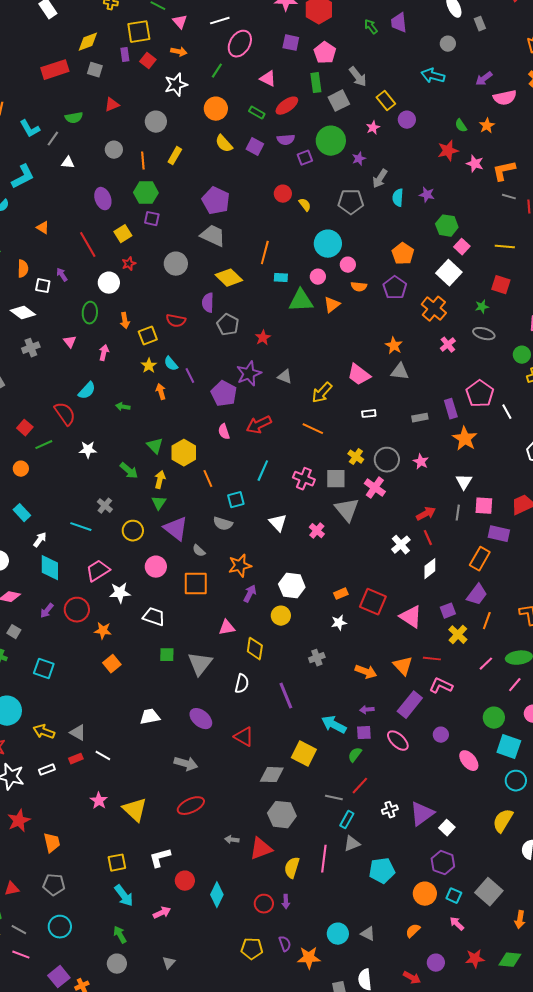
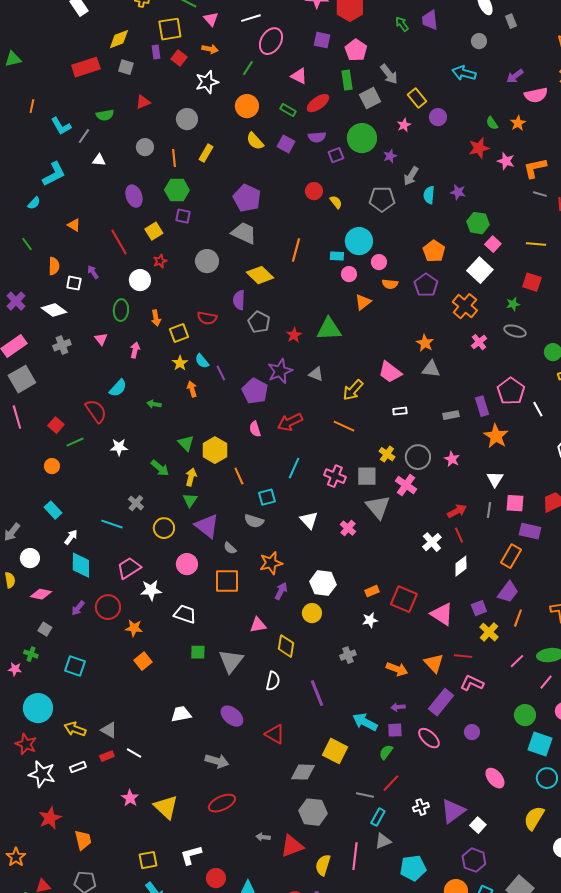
cyan rectangle: (281, 278) -> (337, 256), moved
green triangle: (301, 301) -> (329, 329), moved
pink ellipse: (469, 761) -> (495, 778), moved

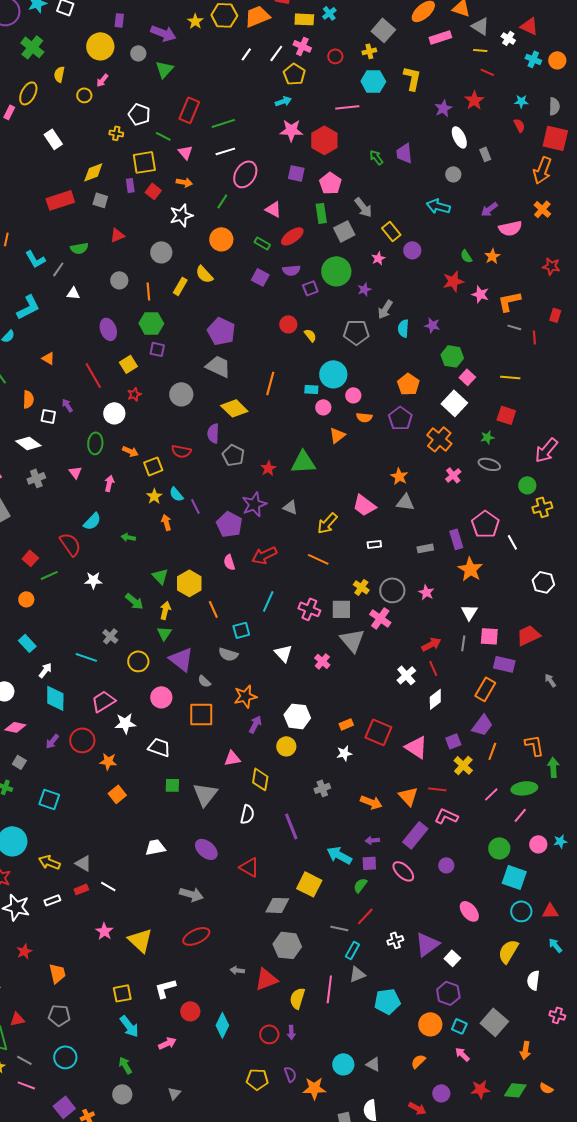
yellow semicircle: (255, 141) -> (204, 274), moved
orange arrow: (156, 318) -> (130, 451), turned -56
red star: (50, 818) -> (24, 951), size x0.7

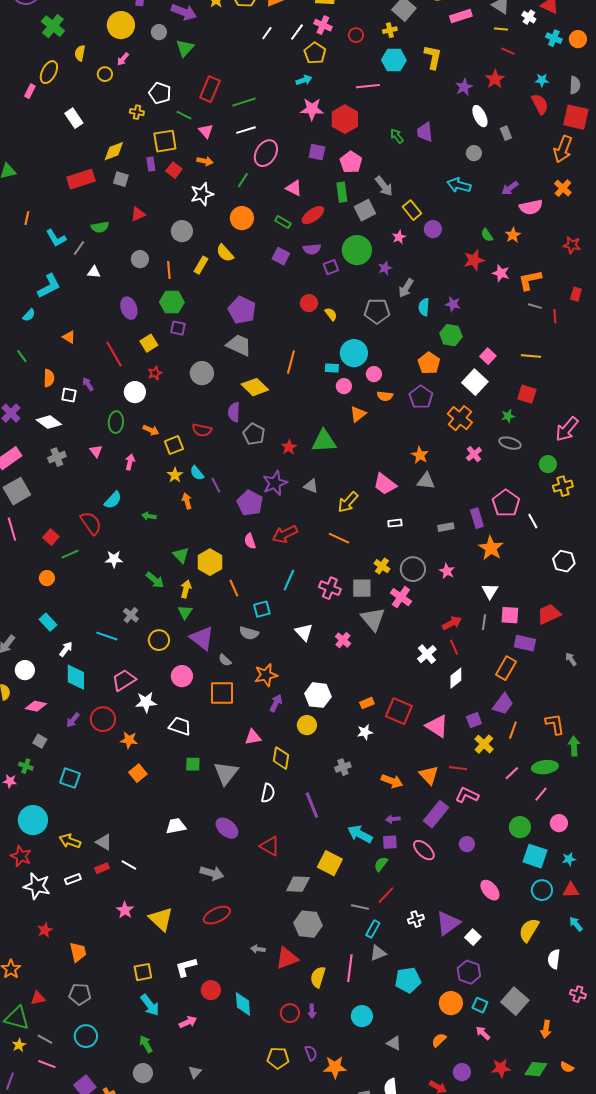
red semicircle: (519, 125) -> (540, 104), size x1.5
green hexagon: (452, 356) -> (451, 335), moved
cyan star: (560, 841) -> (569, 859), moved
cyan diamond: (222, 1025) -> (243, 1004), turned -30
cyan circle: (343, 1064) -> (362, 1016), moved

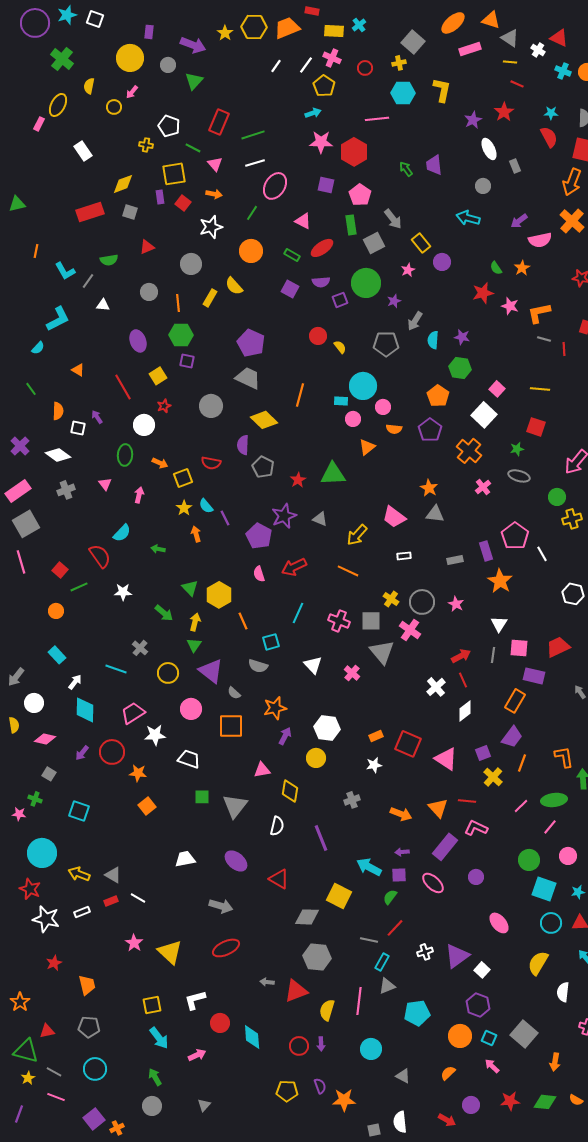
orange cross: (563, 188) -> (572, 221), size x1.4

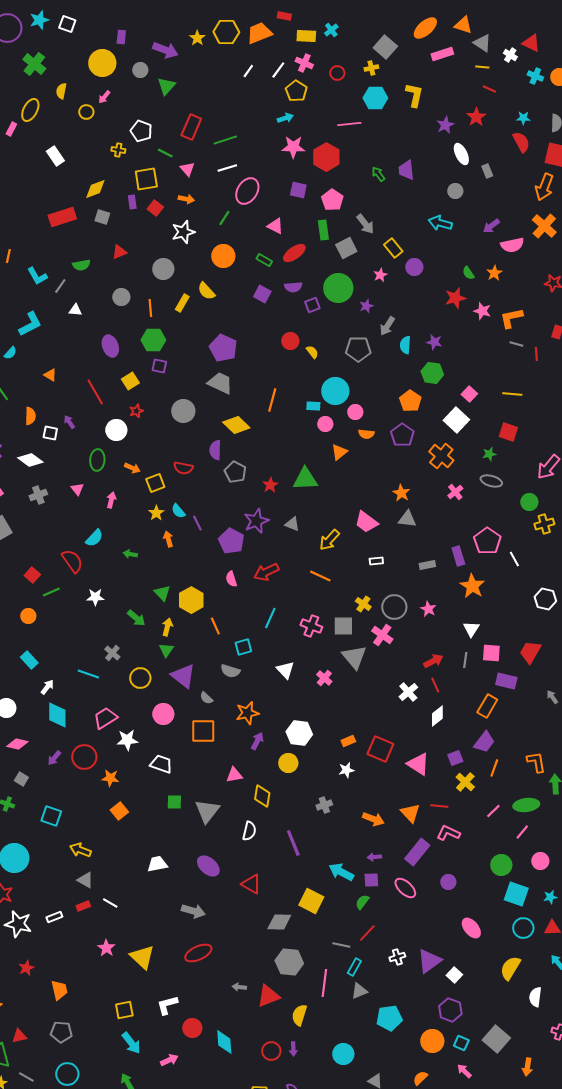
red trapezoid: (558, 647) -> (530, 652), turned -35
yellow arrow: (79, 874) -> (80, 850), moved
pink line: (359, 1001) -> (324, 983), moved

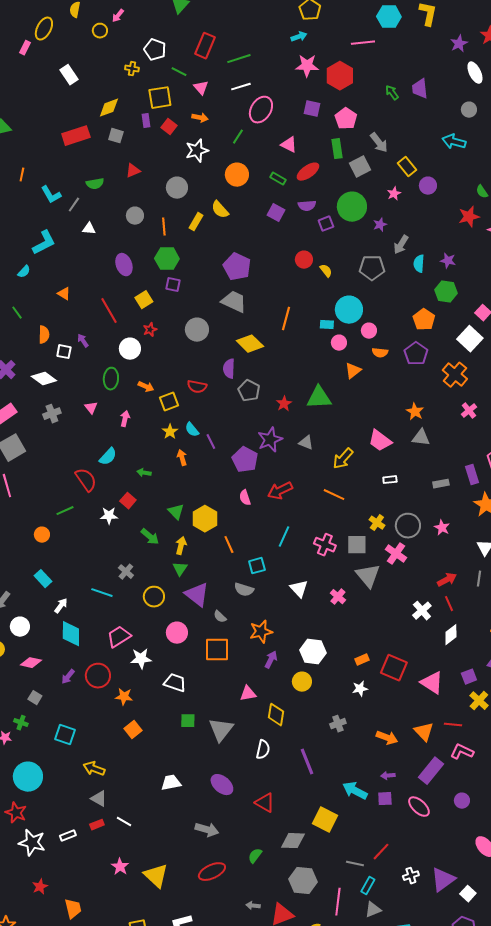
red square: (32, 575) -> (128, 501), moved
green semicircle: (362, 902) -> (255, 856), moved

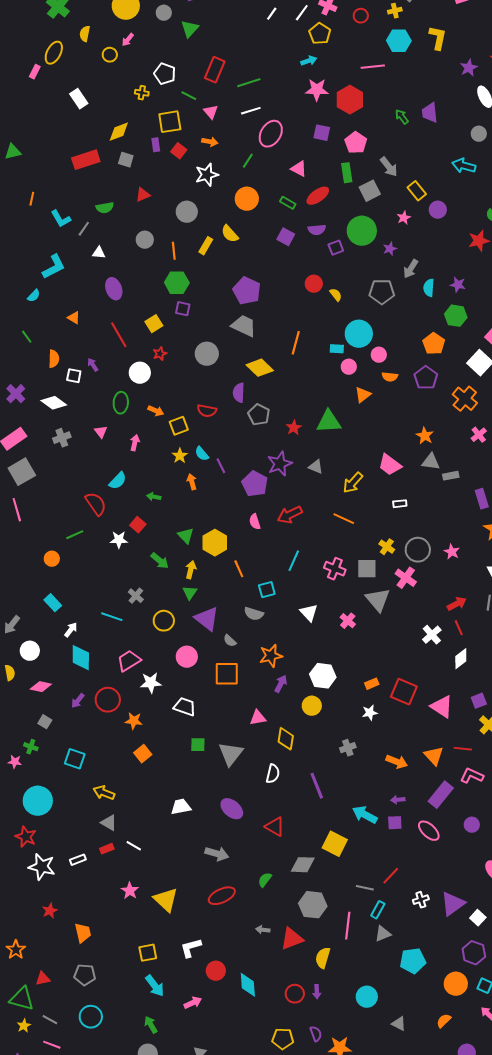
purple ellipse: (124, 265) -> (114, 289), moved
gray rectangle: (441, 484) -> (451, 476), moved

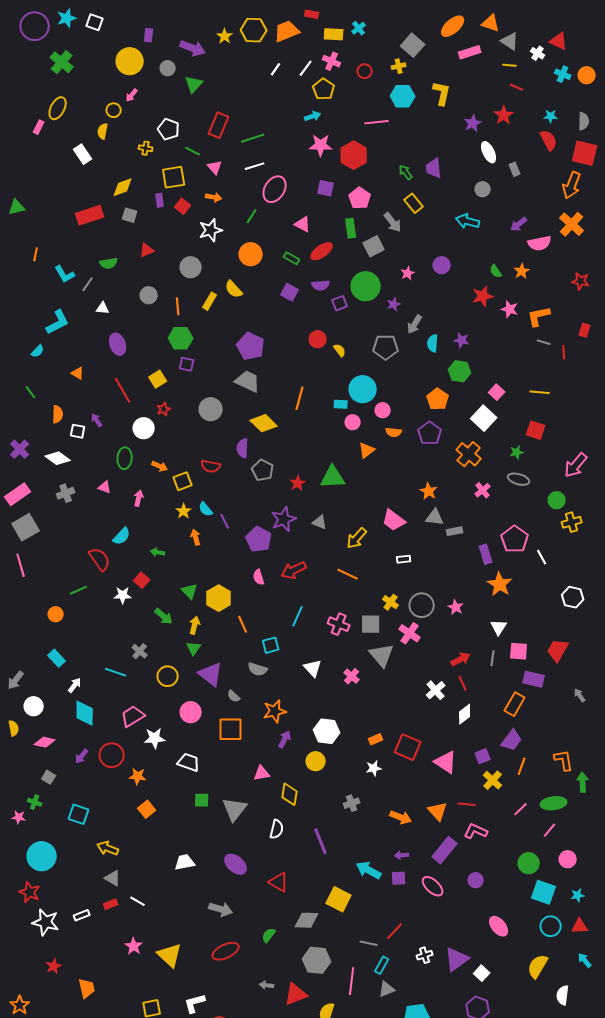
yellow semicircle: (85, 34) -> (103, 131), moved
yellow rectangle: (417, 191) -> (414, 203), moved
pink triangle: (101, 432) -> (105, 487), turned -32

